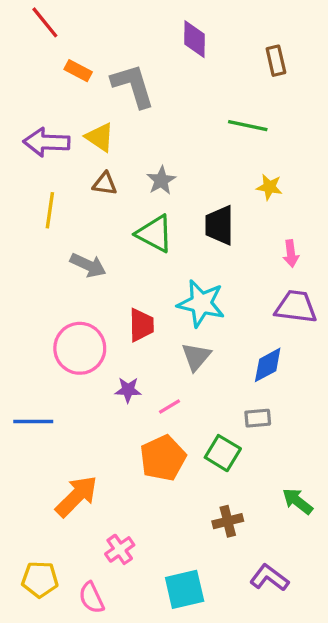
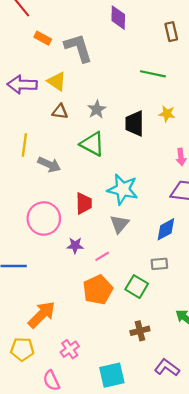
yellow line: (50, 210) -> (24, 145), moved
black trapezoid: (219, 225) -> (135, 123), moved
yellow pentagon: (40, 579) -> (22, 349), moved

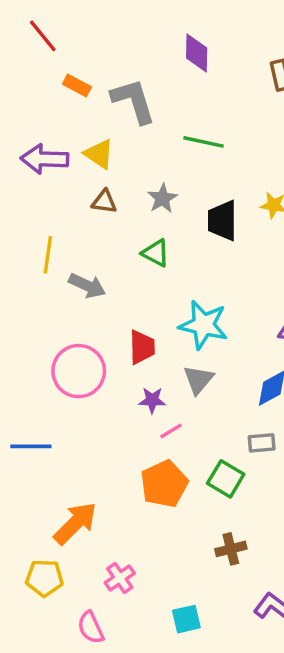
green line: (153, 74) -> (203, 142), moved
green triangle: (92, 144) -> (156, 253), size x0.7
purple star: (75, 246) -> (152, 400), moved
cyan square: (112, 375) -> (186, 619), size x0.7

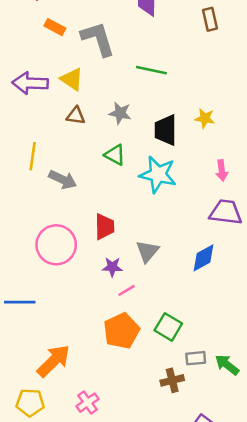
gray star: (162, 198) -> (120, 113), turned -30
cyan star: (203, 325) -> (158, 174), moved
gray rectangle: (262, 443) -> (196, 358), moved

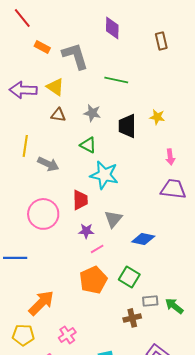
cyan star: (158, 174) -> (104, 175), moved
blue diamond: (204, 258) -> (143, 239), moved, turned 40

